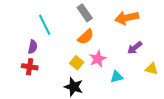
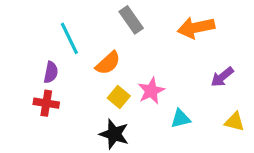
orange semicircle: (86, 37) -> (108, 63), moved
purple arrow: (135, 48) -> (222, 77), moved
yellow triangle: (152, 69) -> (235, 122), moved

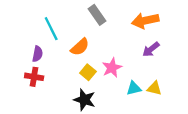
purple arrow: (222, 77) -> (151, 49), moved
yellow triangle: (235, 122) -> (154, 88), moved

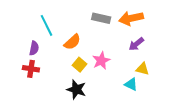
gray rectangle: (97, 15) -> (101, 18), moved, turned -42
cyan triangle: (134, 88) -> (131, 84), moved, turned 40
yellow triangle: (154, 88) -> (142, 69), moved

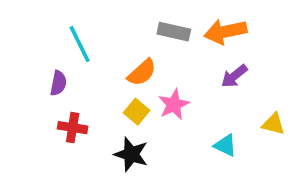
orange semicircle: (72, 42) -> (142, 73), moved
red cross: (31, 69) -> (73, 128), moved
yellow triangle: (142, 69) -> (273, 124), moved

